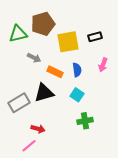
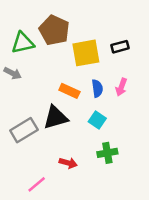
brown pentagon: (43, 24) -> (54, 30), turned -30
gray arrow: (34, 58) -> (13, 73), moved
pink arrow: (103, 65) -> (121, 87), moved
red arrow: (38, 129) -> (68, 163), moved

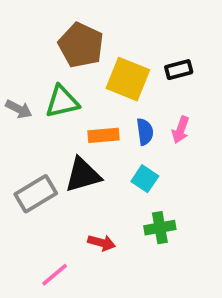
green triangle: (23, 43) -> (62, 102), moved
yellow square: (86, 53) -> (128, 79), turned 32
orange rectangle: (69, 91) -> (103, 135), turned -30

